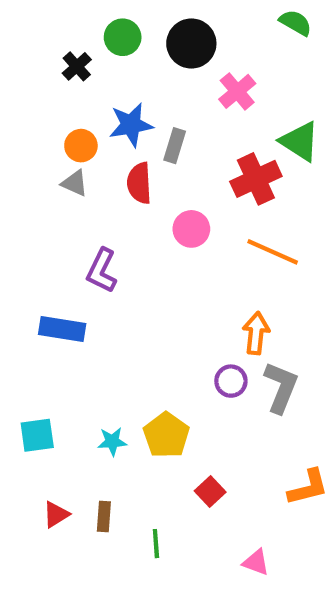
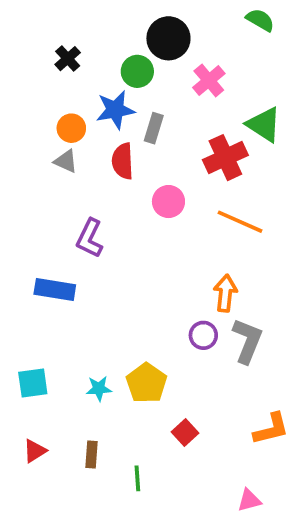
green circle: (123, 37) -> (137, 71), moved
red triangle: (56, 514) -> (35, 451), moved
pink triangle: (256, 562) -> (249, 500), moved, turned -35

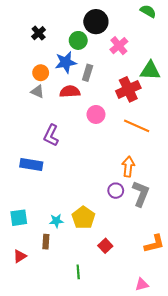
green triangle: (264, 125) -> (150, 71), turned -30
red semicircle: (123, 161) -> (70, 92), turned 90
brown rectangle: (91, 454) -> (46, 242), moved

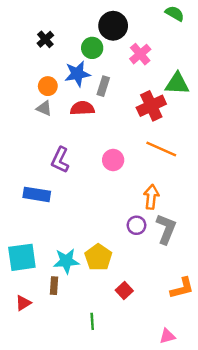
pink circle: (96, 114) -> (113, 160), moved
cyan square: (19, 218) -> (22, 257), size x1.4
cyan star: (56, 221) -> (66, 261), size x1.5

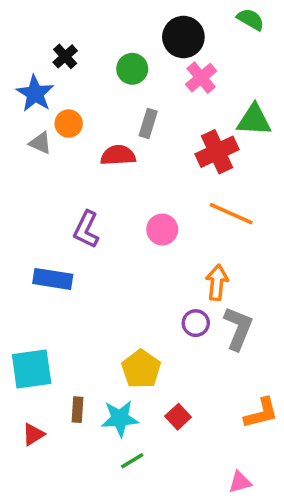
black circle: (113, 26) -> (183, 37), moved
blue star: (77, 74) -> (35, 94), moved, turned -30
gray triangle: (44, 108) -> (40, 143), moved
cyan star: (66, 261) -> (120, 418), moved
green line: (92, 321) -> (132, 461), turned 63

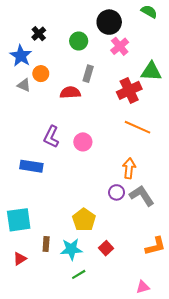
pink circle: (162, 229) -> (83, 142), moved
gray L-shape: (238, 328) -> (142, 196), turned -55

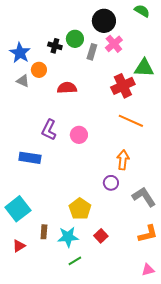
black cross: (39, 34) -> (55, 46), moved, turned -32
gray rectangle: (88, 74) -> (92, 52), moved
gray L-shape: (142, 196) -> (144, 197), moved
cyan square: (19, 220) -> (18, 209), turned -30
pink triangle: (143, 287) -> (148, 270), moved

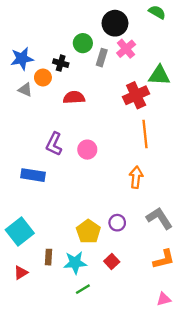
black cross: (55, 46) -> (61, 63), moved
blue star: (20, 53) -> (22, 59), turned 30
orange line: (131, 121) -> (145, 134), turned 60
purple circle: (111, 183) -> (117, 223), moved

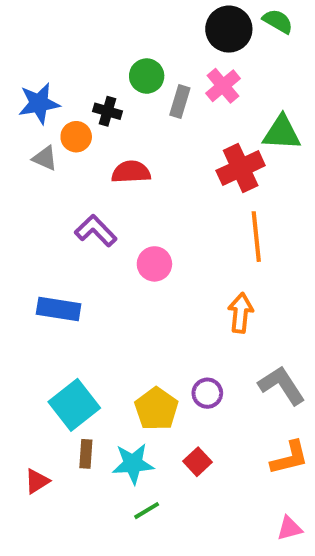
black circle: (115, 23) -> (229, 29), moved
purple L-shape: (54, 144) -> (96, 231), moved, turned 110
cyan square: (20, 232) -> (74, 405), moved

